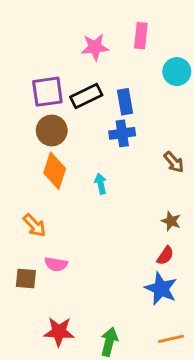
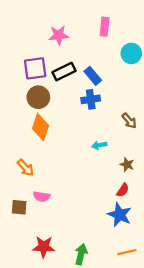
pink star: (95, 47) -> (59, 35), moved
blue rectangle: (125, 102) -> (93, 76), turned -30
cyan arrow: (101, 184) -> (99, 145), moved, turned -88

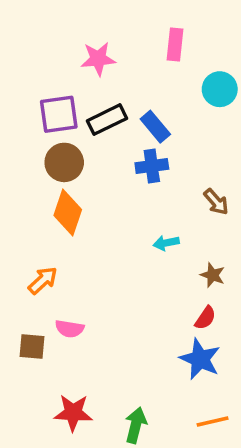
orange arrow: (26, 168) -> (43, 280), turned -90

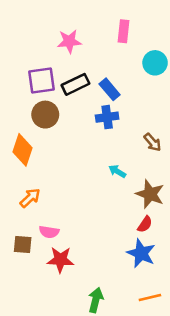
orange diamond: (68, 212) -> (23, 150), moved
cyan arrow: (166, 243) -> (117, 171), turned 42
brown star: (213, 275) -> (150, 194), size x1.6
red star: (73, 413) -> (60, 260), moved

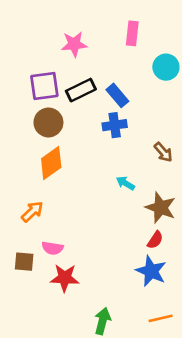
orange diamond: (23, 150) -> (51, 163), moved, turned 36

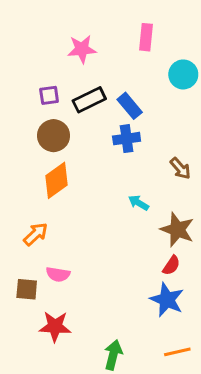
purple square: (44, 86) -> (49, 95), size x0.6
red star: (65, 278) -> (55, 327), moved

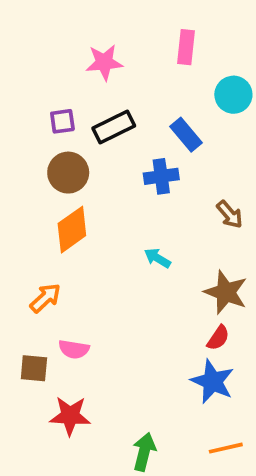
blue rectangle: (130, 106) -> (186, 135), moved
cyan arrow: (139, 203) -> (157, 258), moved

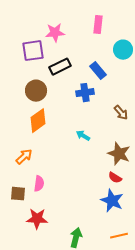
purple square: (62, 121) -> (33, 51), moved, size x1.6
red semicircle: (218, 338) -> (115, 178), turned 88
pink semicircle: (74, 349) -> (39, 184), turned -91

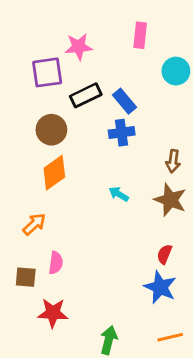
blue rectangle: (98, 71) -> (124, 101), moved
brown arrow: (121, 113) -> (173, 161), turned 49
brown star: (119, 154) -> (170, 200), moved
red semicircle: (115, 178) -> (164, 254), turned 80

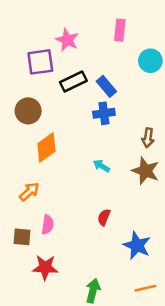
pink star: (79, 47) -> (67, 40), turned 30
brown circle: (51, 130) -> (28, 111), moved
red semicircle: (164, 254) -> (104, 217), moved

